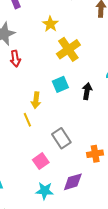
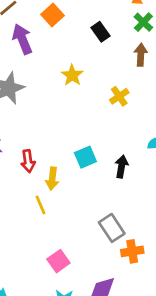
yellow cross: (68, 49) -> (119, 96), moved, size x0.6
red arrow: (15, 59) -> (28, 161), moved
gray rectangle: (61, 138) -> (112, 228), moved

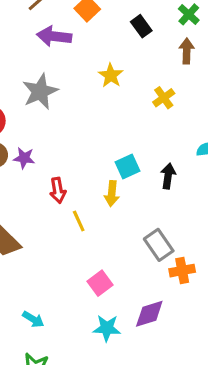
purple arrow: (22, 39) -> (54, 36), turned -60
red arrow: (28, 161) -> (58, 190), moved
yellow arrow: (52, 179) -> (112, 194), moved

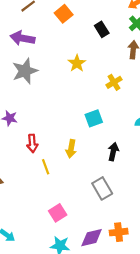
purple arrow: (54, 36) -> (23, 38), moved
cyan square: (128, 167) -> (94, 118), moved
black arrow: (168, 176) -> (113, 152), moved
orange cross: (182, 271) -> (119, 232), moved

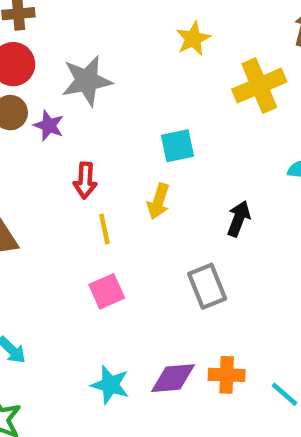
gray star: (25, 71) -> (87, 81), moved
yellow cross: (114, 82) -> (259, 86), size x1.6
cyan square: (94, 118) -> (178, 146), moved
pink square: (58, 213) -> (107, 291), moved

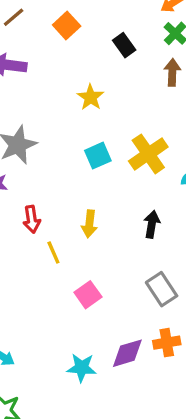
yellow cross: (259, 86) -> (148, 154), moved
cyan square: (178, 146) -> (98, 156), moved
gray rectangle: (207, 286) -> (162, 289), moved
pink square: (107, 291) -> (88, 295), moved

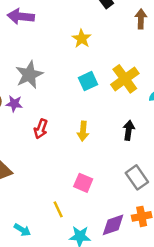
red arrow: (32, 219) -> (41, 129), turned 30
yellow line: (53, 253) -> (58, 209), moved
pink square: (88, 295) -> (83, 183), turned -30

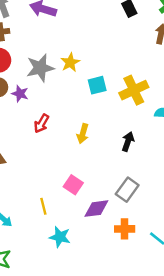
yellow star: (82, 39) -> (70, 62), moved
gray rectangle: (137, 177) -> (127, 190), turned 60
purple diamond: (113, 225) -> (96, 209), moved

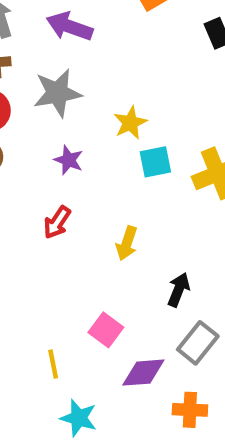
yellow star: (70, 62) -> (130, 123), moved
gray star: (40, 68) -> (57, 93), moved
purple star: (20, 94) -> (69, 160), moved
black arrow: (128, 142) -> (179, 290), moved

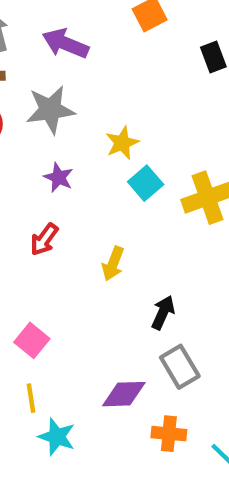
cyan square: (155, 162) -> (146, 183), turned -32
pink square: (106, 330) -> (32, 340), moved
gray rectangle: (198, 343) -> (180, 367), turned -72
yellow line: (53, 364) -> (31, 398), moved

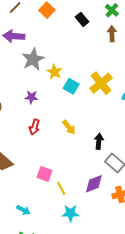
gray star: (50, 110) -> (33, 59), moved
yellow arrow: (113, 264) -> (69, 127), turned -42
yellow line: (31, 398) -> (61, 188), moved

